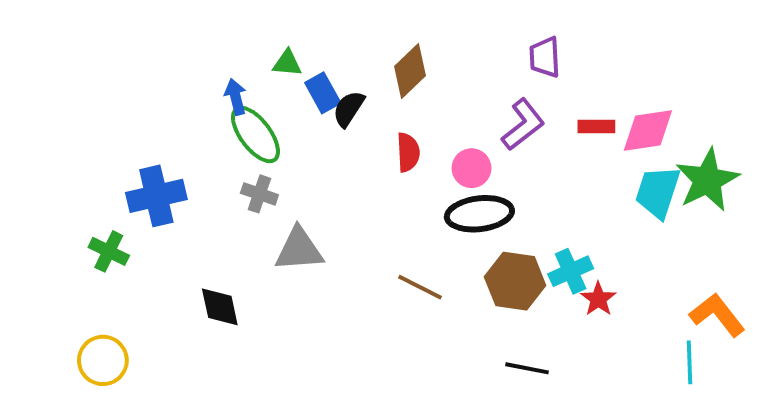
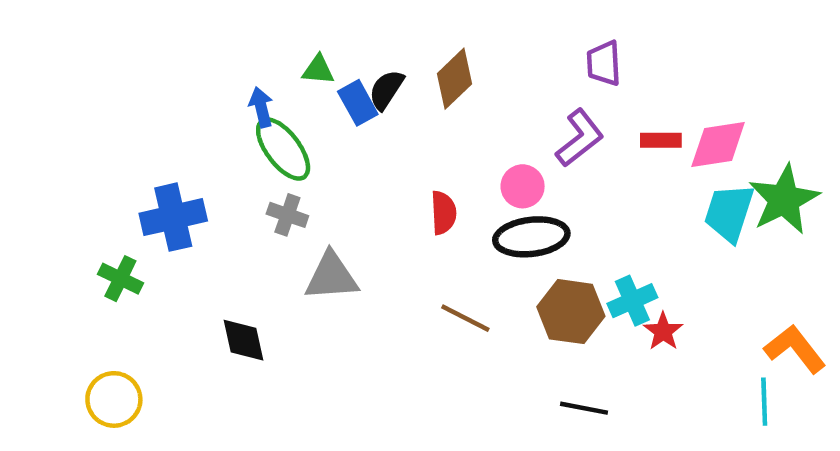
black semicircle: (349, 109) -> (386, 90), moved
red semicircle: (408, 152) -> (443, 213), moved

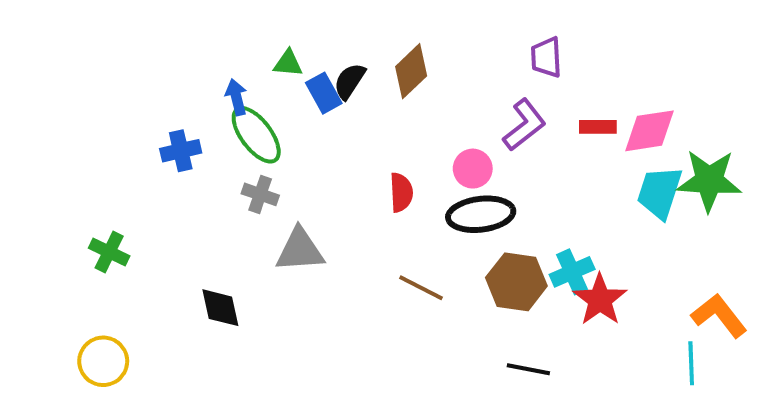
green star: (784, 200) -> (709, 180), turned 30
blue cross: (173, 217) -> (181, 151), moved, size x0.7
red star: (663, 331) -> (600, 300), size x1.5

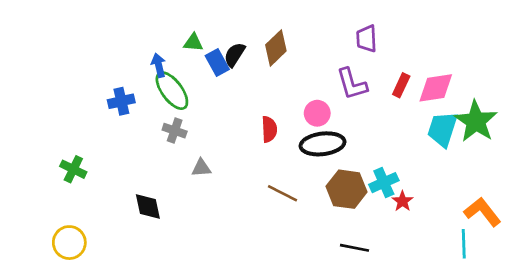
purple L-shape: (524, 125) -> (352, 84), turned 112
red rectangle: (598, 127) -> (401, 85), turned -65
green star: (709, 180) -> (476, 121), turned 30
gray triangle: (300, 250) -> (201, 168), size x0.6
red star: (600, 300) -> (403, 201), size x0.6

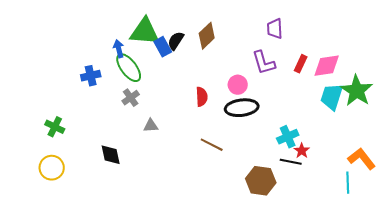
green triangle: (193, 43) -> (145, 32), size x2.0
gray cross: (175, 131) -> (131, 98), turned 36
brown hexagon: (347, 189) -> (261, 181), moved
yellow circle: (69, 243) -> (52, 168), moved
black line: (355, 248) -> (291, 162), moved

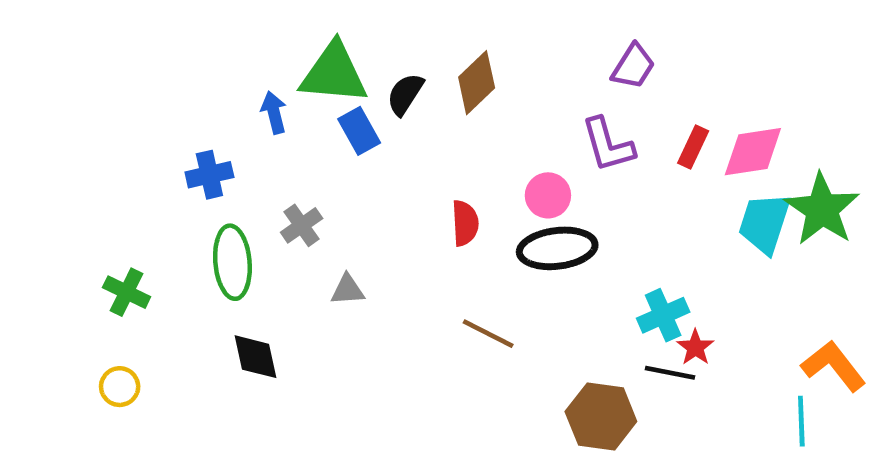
purple trapezoid: (275, 29) -> (633, 66), turned -145
blue rectangle: (163, 47) -> (359, 131), moved
green ellipse: (129, 68) -> (232, 262), moved, turned 32
yellow circle: (52, 168) -> (120, 387), size x0.7

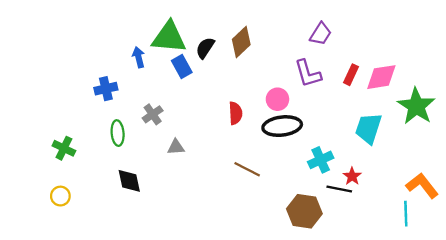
cyan trapezoid: (764, 223) -> (368, 128), moved
green ellipse: (232, 262) -> (118, 133), size x0.7
cyan cross: (663, 315) -> (321, 160), moved

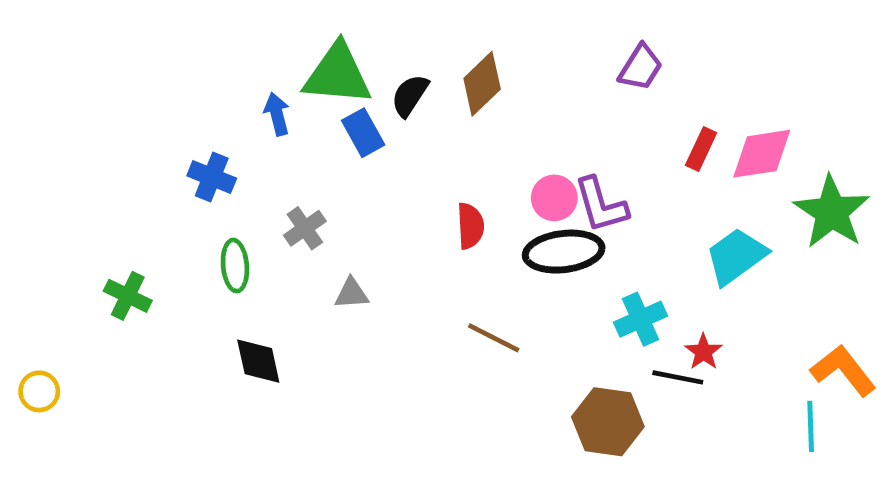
purple L-shape: (308, 74) -> (601, 205), moved
blue cross: (106, 89) -> (212, 177), turned 35
cyan trapezoid: (368, 128) -> (736, 256), turned 36
yellow circle: (60, 196) -> (39, 391), moved

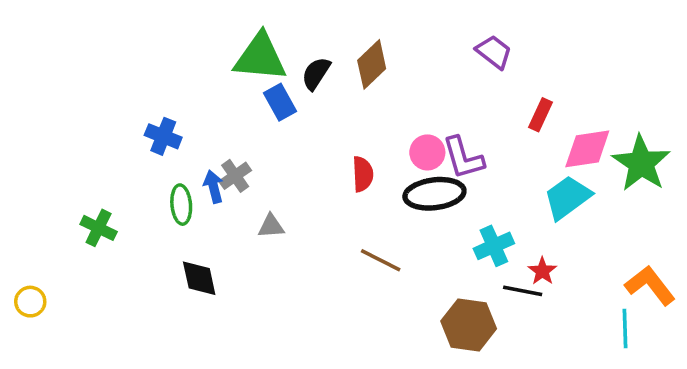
purple trapezoid: (641, 67) -> (494, 52), turned -84
blue arrow: (277, 114) -> (214, 187), moved
pink diamond: (762, 154) -> (587, 149), moved

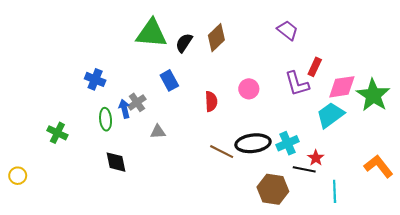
blue rectangle: (280, 102) -> (169, 80), moved
purple L-shape: (463, 158) -> (297, 84), moved
black ellipse: (435, 194) -> (253, 143), moved
cyan line: (625, 329) -> (335, 191), moved

